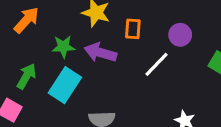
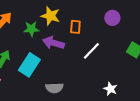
purple circle: (180, 35) -> (112, 18), moved
green star: (63, 47) -> (31, 29), moved

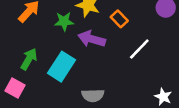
orange rectangle: (75, 27) -> (119, 19), turned -48

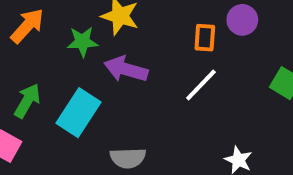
orange rectangle: (119, 19) -> (205, 38), moved, turned 48

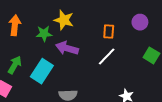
purple circle: (242, 20) -> (140, 22), moved
orange arrow: (27, 26) -> (15, 25), turned -36

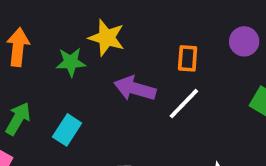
purple arrow: (67, 48) -> (135, 89), moved
cyan rectangle: (42, 71) -> (67, 130), size x0.7

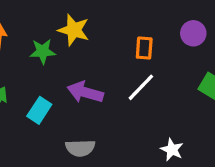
purple arrow: (135, 89) -> (85, 92), moved

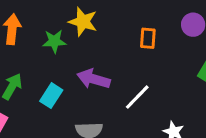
white line: (141, 87) -> (137, 97), moved

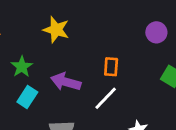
orange rectangle: (148, 38) -> (111, 67), moved
green star: (54, 41) -> (22, 67), moved, turned -30

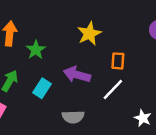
yellow star: (56, 30) -> (89, 34), moved, turned 30
green star: (22, 67) -> (36, 50), moved

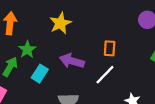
yellow star: (89, 34) -> (60, 23), moved
green star: (36, 50) -> (27, 50), moved

